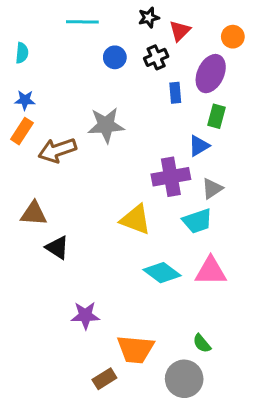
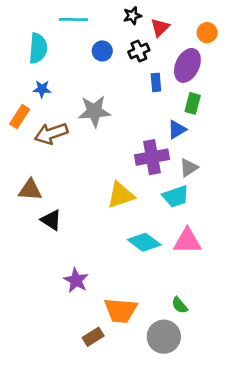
cyan semicircle: (22, 53) -> (38, 48), moved, size x1.6
blue star: (25, 100) -> (42, 89), moved
yellow triangle: (135, 220) -> (121, 195), turned -40
purple star: (85, 315) -> (76, 280), turned 30

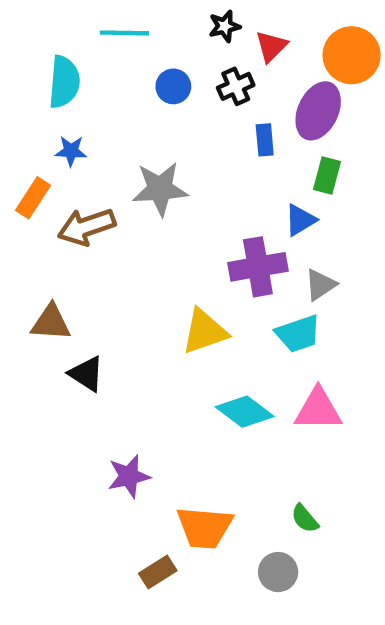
orange circle: (207, 33) -> (352, 55), size x1.6
purple star: (76, 280) -> (129, 476), turned 30
gray circle: (164, 337) -> (278, 572), size x0.7

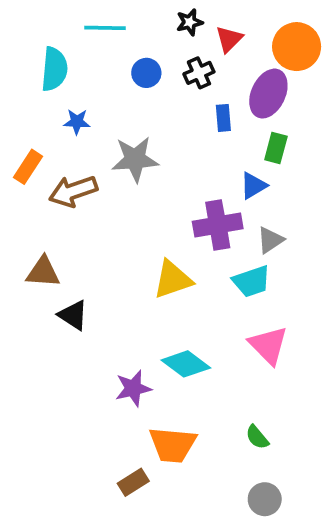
blue star: (71, 151) -> (77, 122), moved
pink triangle: (318, 409) -> (268, 345), turned 45
cyan diamond: (245, 412) -> (186, 364), moved
purple star: (129, 476) -> (133, 388), moved
gray circle: (278, 572) -> (265, 499), moved

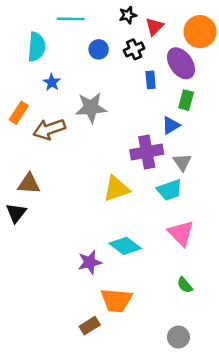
purple ellipse: (268, 94) -> (181, 63), turned -60
blue star: (77, 122) -> (52, 82), turned 30
gray triangle: (270, 240) -> (182, 162), turned -30
black triangle: (73, 315) -> (16, 213), moved, turned 35
green semicircle: (257, 437) -> (185, 285), moved

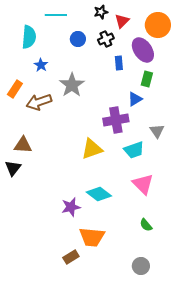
gray star: (91, 108) -> (72, 85), turned -30
gray triangle: (182, 162) -> (157, 131), moved

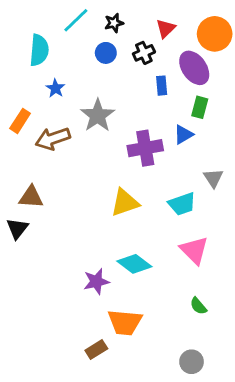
black star: (101, 12) -> (114, 23), moved
cyan line: (56, 15) -> (76, 20), turned -45
purple cross: (116, 120) -> (145, 148), moved

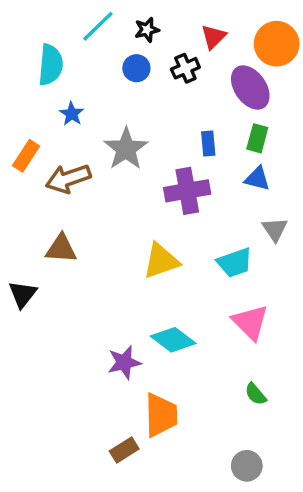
blue rectangle: (162, 86) -> (208, 144), moved
blue triangle: (183, 135) -> (257, 179), moved, turned 45
brown triangle: (31, 197) -> (61, 249), moved
orange trapezoid: (125, 322) -> (161, 415), turned -96

